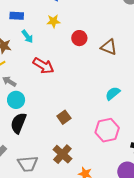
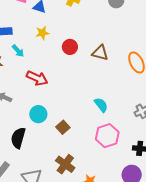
cyan semicircle: (113, 93) -> (101, 105), moved, turned 98
cyan circle: (16, 100) -> (38, 114), moved

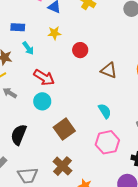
brown triangle: (100, 53) -> (109, 70), moved
cyan circle: (38, 114) -> (42, 101), moved
brown square: (63, 127) -> (64, 129), size x1.5

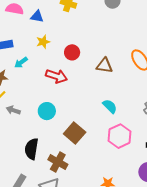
cyan arrow: (28, 48) -> (21, 62), turned 104
red arrow: (44, 77) -> (57, 76), moved
brown cross: (62, 166) -> (58, 162), moved

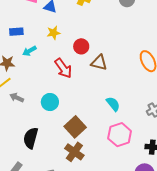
brown triangle: (104, 66) -> (99, 63), moved
red arrow: (57, 76) -> (63, 68), turned 30
brown cross: (58, 162) -> (74, 152), moved

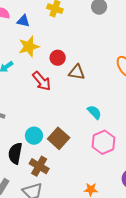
yellow star: (54, 33) -> (29, 47), size x1.5
cyan circle: (50, 102) -> (34, 136), moved
brown cross: (74, 152) -> (39, 166), moved

